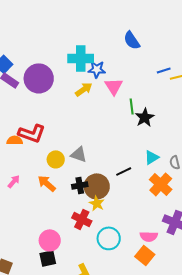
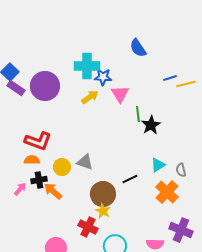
orange semicircle: (15, 140) -> (32, 160), moved
black cross: (80, 185) -> (39, 180), moved

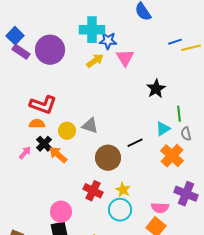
green line: (138, 114) -> (179, 114), moved
black cross: (39, 180) -> (44, 144), turned -35
yellow star: (103, 211) -> (123, 190), moved

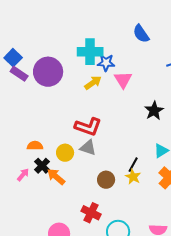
red L-shape: (43, 105) -> (88, 127), moved
black line: (135, 143) -> (133, 165), turned -35
brown circle: (108, 158) -> (106, 180), size x0.7
yellow star: (123, 190) -> (133, 177), moved

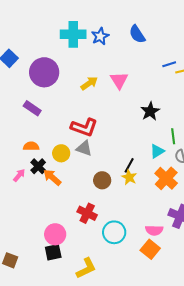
cyan cross: (90, 52) -> (73, 34), moved
blue star: (106, 63) -> (100, 36), moved, turned -30
purple rectangle: (19, 74) -> (32, 108), moved

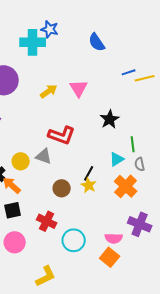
blue star: (100, 36) -> (50, 29), moved, turned -30
red L-shape: (84, 127) -> (62, 135), moved
black square: (53, 252) -> (13, 210), moved

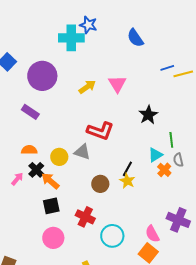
orange cross: (126, 186) -> (164, 170), moved, size x0.6
pink semicircle: (114, 238) -> (152, 234), turned 60

